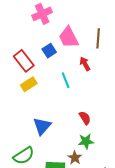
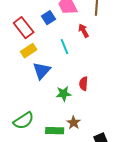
red semicircle: (85, 118) -> (84, 84), turned -144
blue triangle: (42, 126) -> (42, 71), moved
green star: (86, 141) -> (64, 94), moved

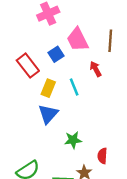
yellow rectangle: (29, 51) -> (48, 88), moved, turned -35
red semicircle: (84, 84) -> (102, 156), moved

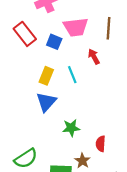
pink trapezoid: (78, 40) -> (76, 27), turned -70
blue square: (56, 54) -> (54, 42), turned -35
red rectangle: (28, 66) -> (25, 34), moved

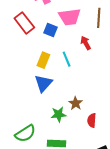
green star: (71, 128) -> (59, 114), moved
brown star: (82, 161) -> (76, 103), moved

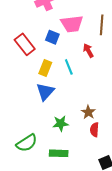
red rectangle: (24, 23) -> (25, 44), moved
brown star: (76, 103) -> (88, 112), moved

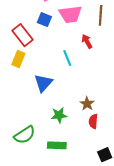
blue square: (52, 37) -> (44, 20), moved
yellow rectangle: (45, 68) -> (18, 59), moved

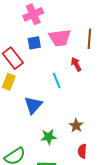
blue square: (44, 20) -> (34, 43), turned -32
red semicircle: (93, 121) -> (82, 151), moved

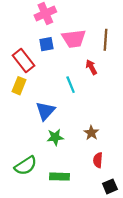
green star: (49, 137) -> (55, 137), moved

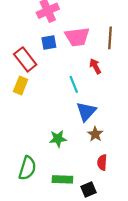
blue triangle: (45, 111) -> (86, 112), moved
green semicircle: (26, 166) -> (27, 168), turned -40
black square: (110, 186) -> (88, 190), moved

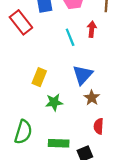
red arrow: (95, 66) -> (92, 29), turned 35
cyan line: (74, 84) -> (70, 37), moved
yellow rectangle: (21, 85) -> (39, 77), moved

